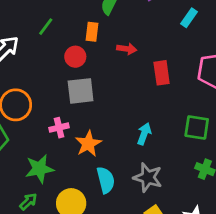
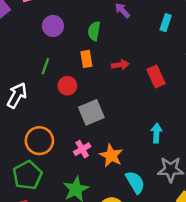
red circle: (75, 57) -> (67, 86), moved

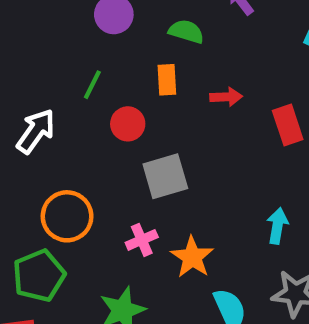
green semicircle: (94, 31) -> (186, 31), turned 90

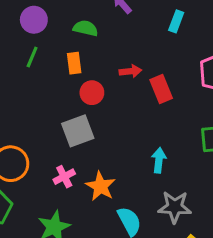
green line: (92, 85) -> (32, 57), moved
red arrow: (226, 97) -> (130, 71), moved
red circle: (128, 124) -> (92, 93), moved

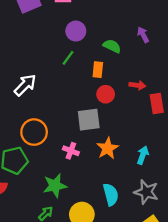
pink cross: (64, 177) -> (71, 151), turned 35
orange star: (100, 186) -> (108, 148), moved

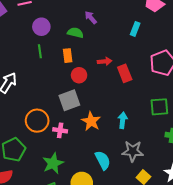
purple arrow: (143, 35) -> (91, 17), moved
green line: (68, 58) -> (40, 51), turned -32
orange circle: (34, 132) -> (37, 121), moved

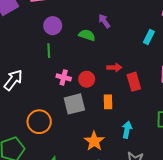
orange rectangle: (68, 56) -> (108, 102), moved
orange star: (91, 121) -> (94, 141), moved
pink cross: (60, 130) -> (64, 77), moved

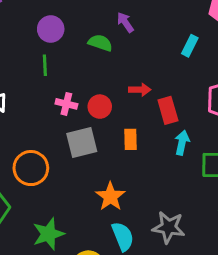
cyan arrow: (127, 130) -> (182, 143), moved

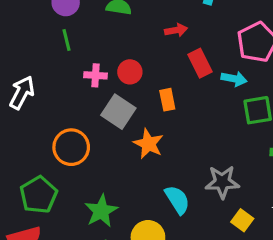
red arrow: (140, 90) -> (176, 30), moved
gray square: (82, 142) -> (118, 112), turned -32
cyan arrow: (182, 143) -> (234, 79), moved, turned 100
orange star: (110, 196) -> (148, 144), moved

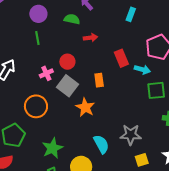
red arrow: (176, 30) -> (91, 38), moved
red circle: (130, 72) -> (67, 62), moved
pink cross: (95, 75) -> (46, 73), moved, turned -32
yellow square: (242, 220) -> (142, 160), turned 32

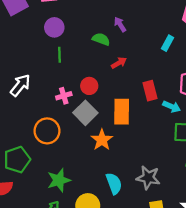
purple circle: (38, 14) -> (54, 27), moved
red arrow: (91, 38) -> (119, 63), turned -32
orange rectangle: (99, 80) -> (122, 112), size x1.6

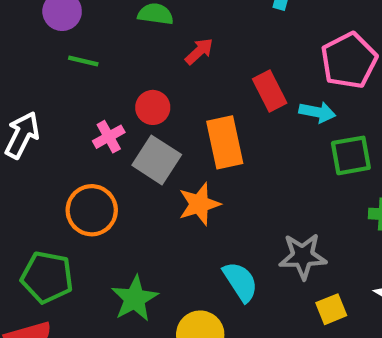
green line: (59, 55) -> (83, 61), turned -63
orange star: (102, 140) -> (199, 204), turned 30
green pentagon: (17, 160) -> (47, 277), turned -30

